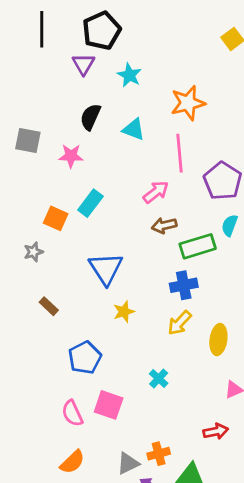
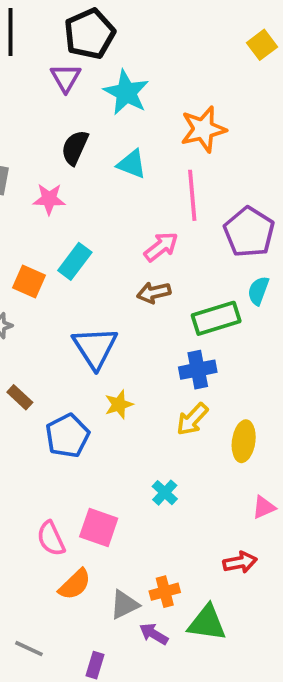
cyan star: (129, 75) -> (126, 93), size x1.4
brown arrow: (164, 225) -> (154, 293), moved
blue pentagon: (85, 358) -> (67, 436), moved
orange semicircle: (72, 462) -> (75, 584), moved

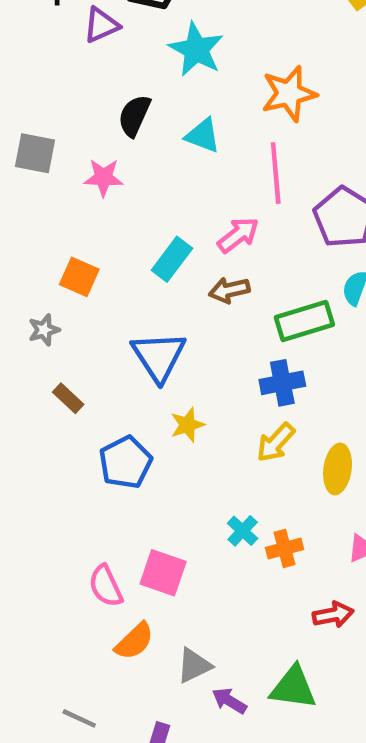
purple triangle: (66, 78) -> (101, 25), moved, turned 36
cyan rectangle: (75, 261) -> (172, 259), moved
brown rectangle: (20, 397) -> (68, 398), moved
orange cross: (165, 592) -> (285, 548), moved

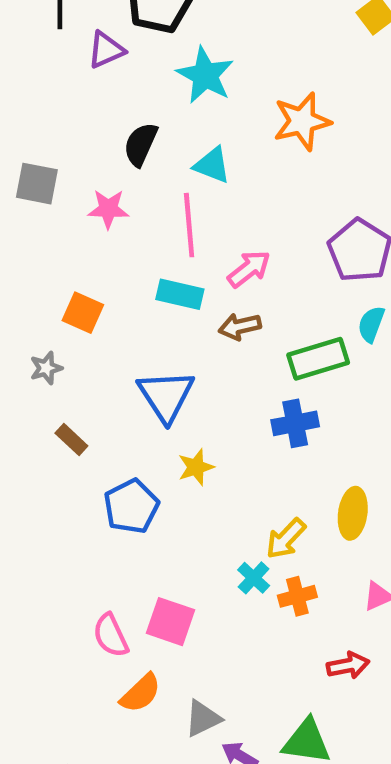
pink line: (276, 173) -> (189, 225), moved
cyan rectangle: (172, 259) -> (180, 294), turned 66
yellow arrow: (276, 442) -> (286, 539), moved

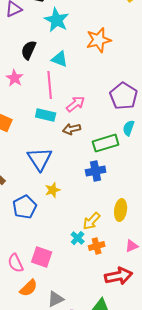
pink star: (108, 209) -> (15, 78), turned 30
red arrow: (348, 665) -> (119, 276), size x1.5

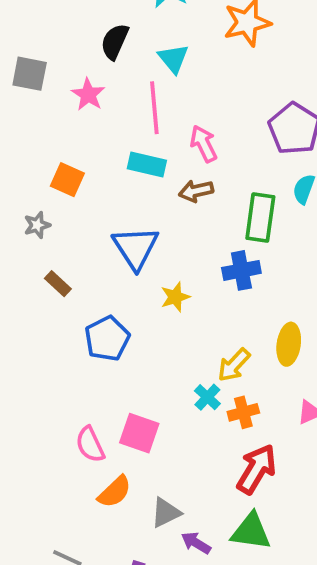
cyan triangle: (60, 59) -> (173, 59), turned 30
pink arrow: (76, 104) -> (204, 144), turned -78
green rectangle: (106, 143) -> (260, 217), turned -65
yellow star: (53, 190) -> (175, 297), moved
red arrow: (119, 276) -> (257, 469), moved, turned -48

